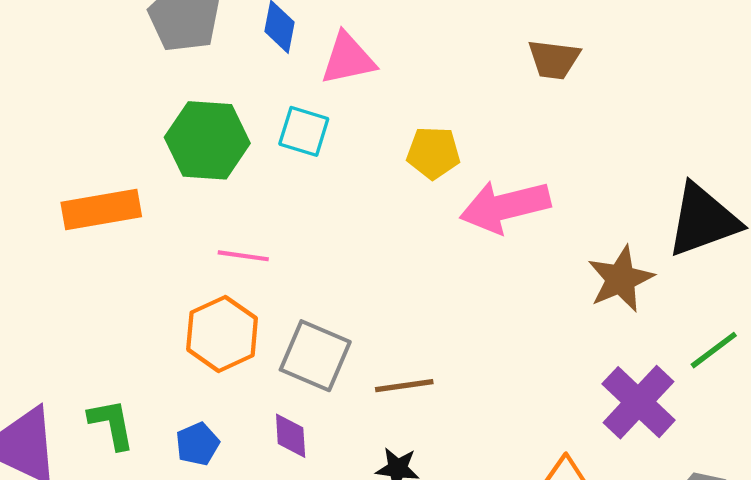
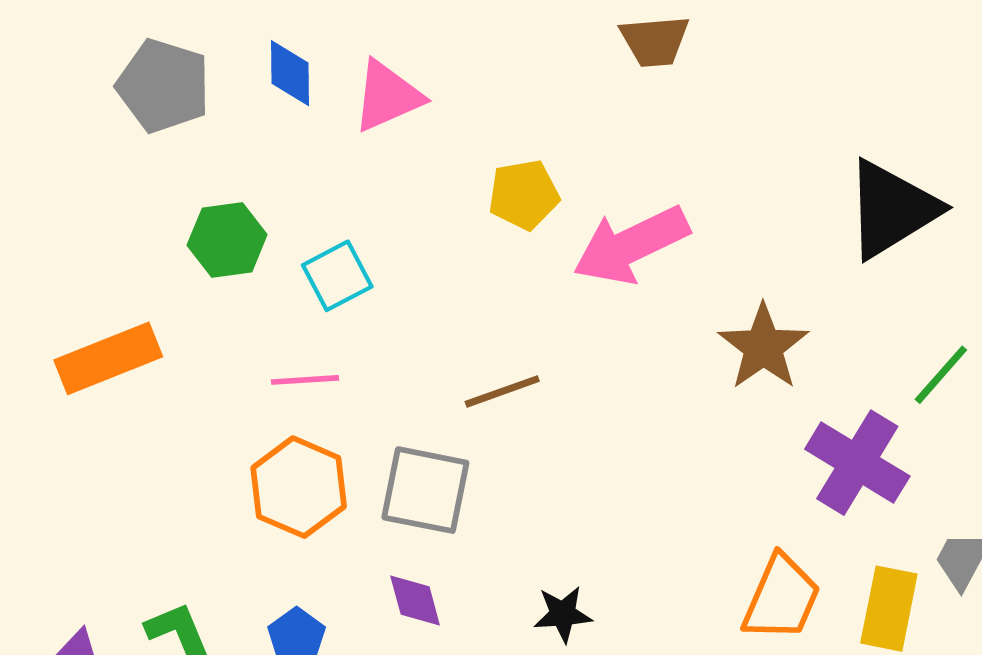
cyan square: (304, 131) -> (337, 276), moved, turned -33
green hexagon: (207, 140) -> (227, 240), size x0.7
brown star: (621, 279) -> (763, 347), moved
brown line: (404, 386) -> (502, 391), moved

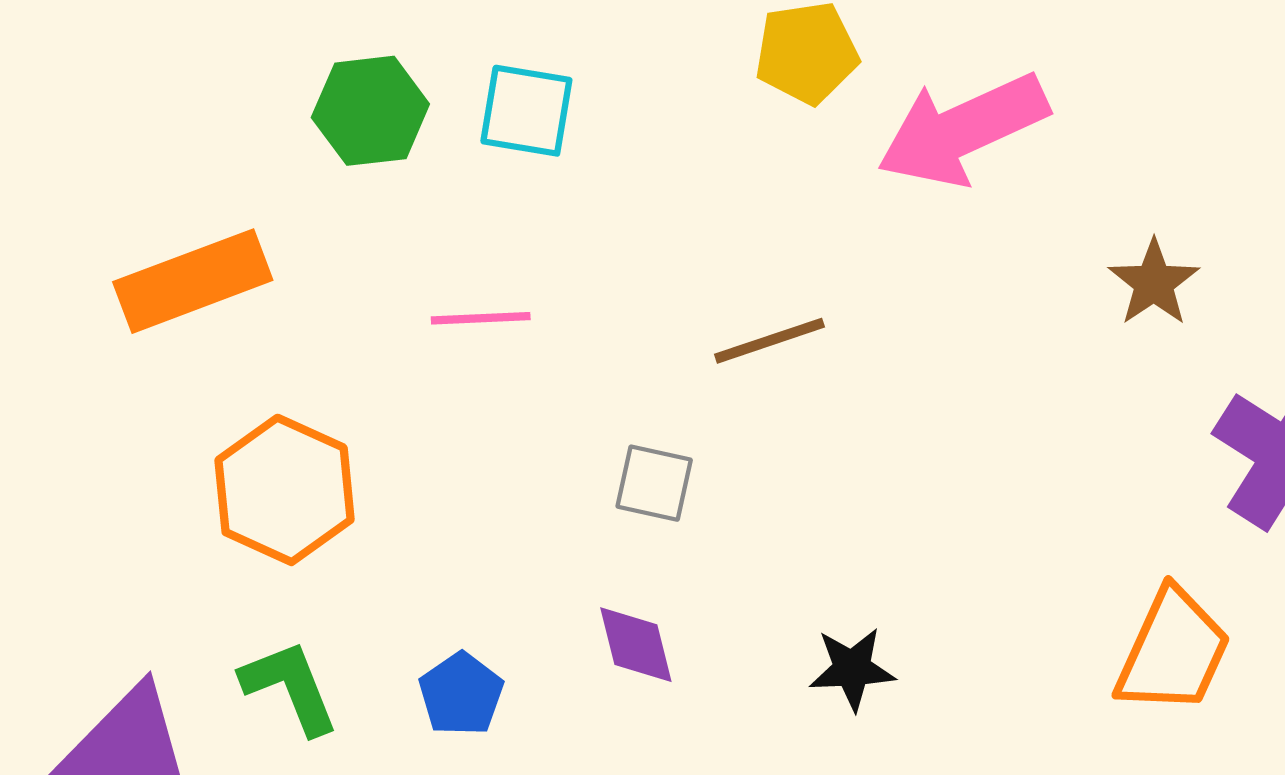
cyan square: (337, 276) -> (526, 111), moved, turned 36
brown star: (763, 347) -> (1154, 283), size x0.7
orange hexagon: (299, 487) -> (285, 490), moved
gray square: (425, 490) -> (654, 483), size x0.6

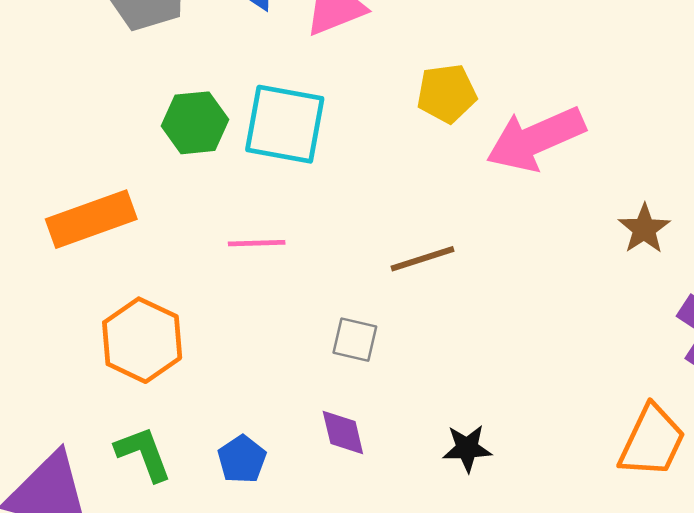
cyan square: (526, 111) -> (285, 124), size x1.5

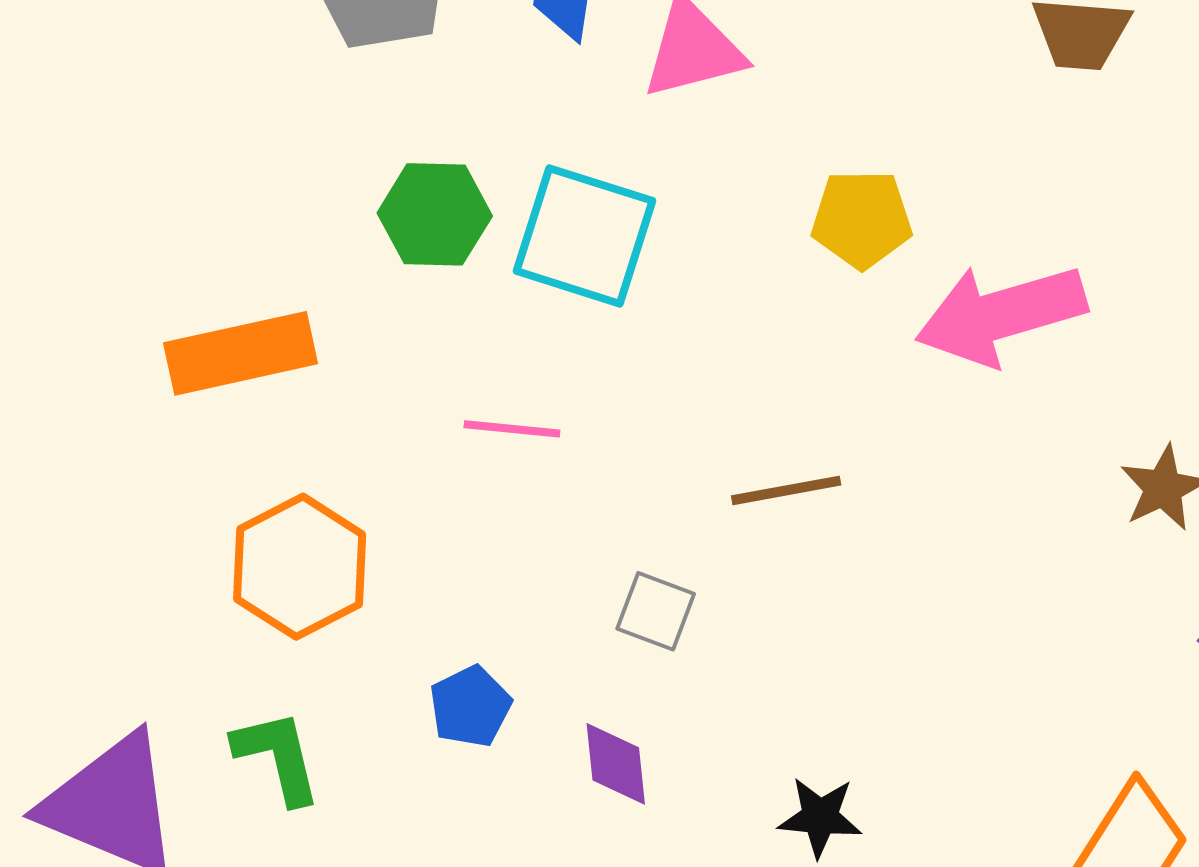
blue pentagon: (242, 459) -> (470, 706), moved

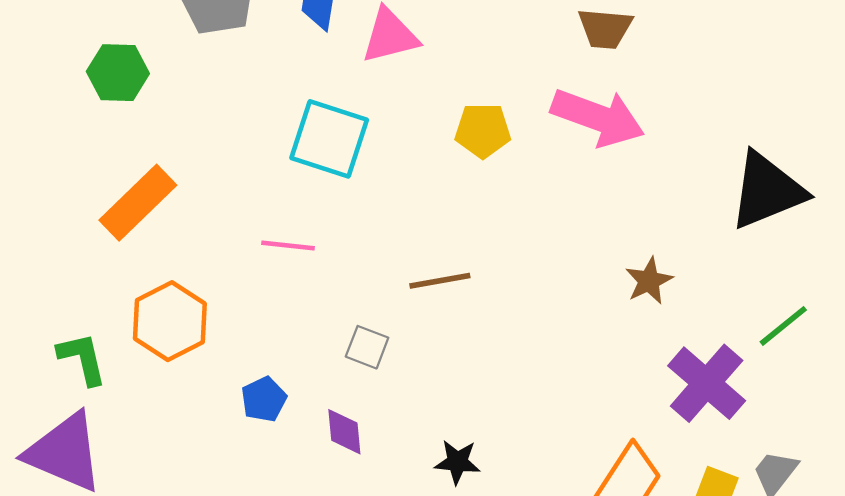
green hexagon: (435, 214) -> (118, 73), moved
pink arrow: (1001, 315) -> (598, 117), moved, turned -144
orange rectangle: (241, 353) -> (138, 203), turned -32
green L-shape: (278, 757) -> (82, 359), moved

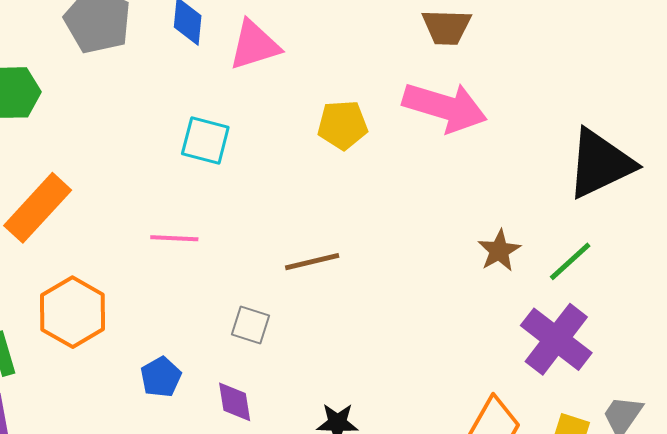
cyan square: (329, 139) -> (205, 141), size x0.7
green line: (783, 326) -> (570, 261), moved

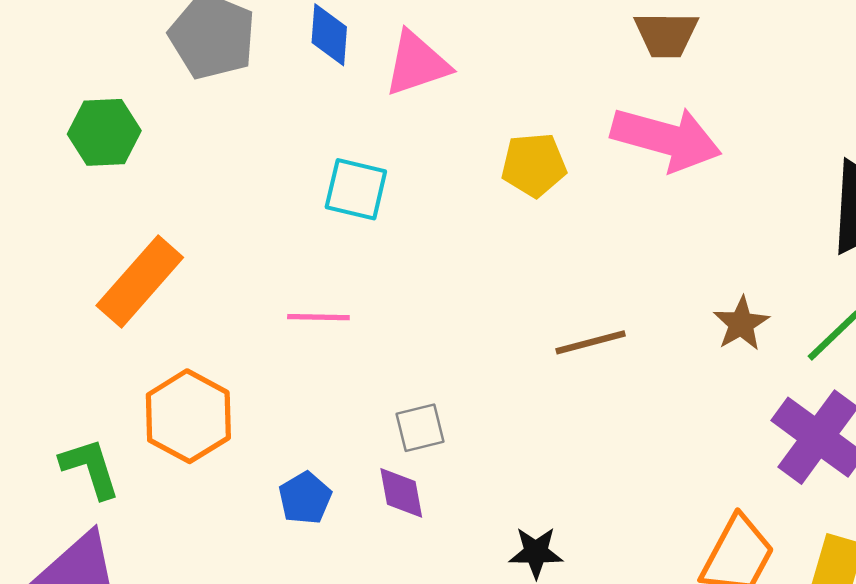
brown line: (312, 262) -> (591, 342), moved
gray square: (250, 325) -> (420, 428), turned -30
purple diamond: (235, 402) -> (401, 493), moved

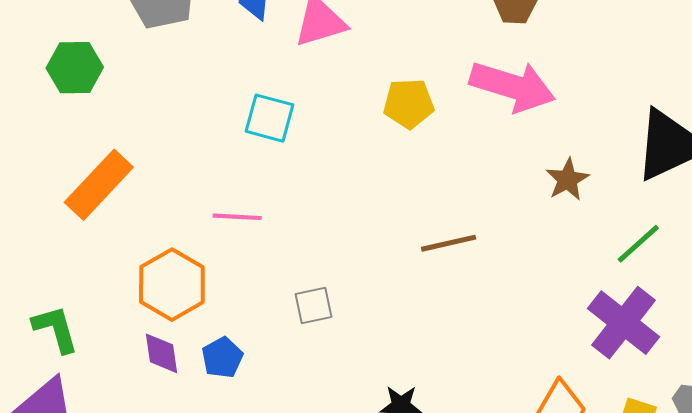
brown star: (741, 324) -> (567, 180), moved
orange hexagon: (188, 416) -> (172, 285), moved
purple diamond: (401, 493) -> (162, 353), moved

